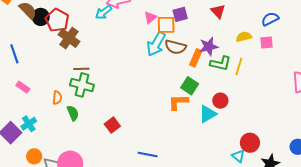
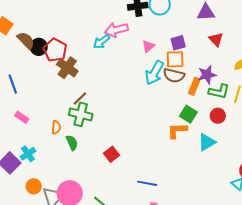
orange square: (166, 25) -> (175, 59), moved
brown line: (81, 69) -> (80, 98), turned -42
red circle: (220, 101) -> (218, 116), moved

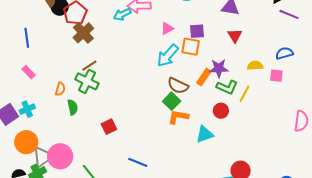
brown semicircle: (174, 76) -> (178, 86), moved
green square: (188, 114) -> (172, 101), moved
orange circle: (34, 186) -> (26, 142), size x1.5

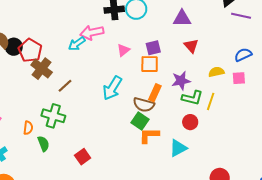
cyan arrow: (168, 56) -> (112, 88), moved
brown line: (89, 66) -> (65, 86), moved
orange rectangle: (204, 77) -> (155, 93), moved

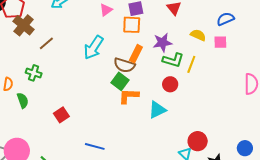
yellow semicircle: (216, 72) -> (198, 35), turned 35
green cross: (53, 116) -> (34, 73), size x0.7

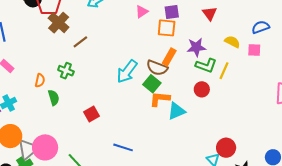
cyan arrow: (94, 47) -> (127, 71), moved
cyan triangle: (157, 110) -> (177, 111), moved

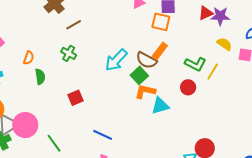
red triangle: (210, 13) -> (206, 13), turned 35
purple star: (196, 47) -> (220, 16), moved
green cross: (66, 71) -> (69, 53), moved

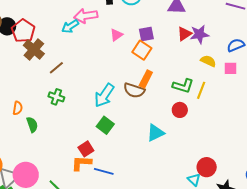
orange square: (161, 22) -> (142, 50), turned 30
green square: (139, 75) -> (105, 125), moved
orange L-shape: (145, 91) -> (81, 163), moved
red square: (76, 98) -> (86, 149), moved

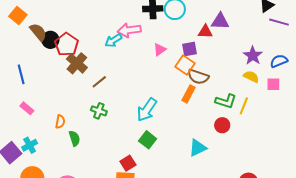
red triangle: (184, 34) -> (205, 32), moved, turned 35
purple star: (199, 34) -> (253, 56), moved, turned -30
brown semicircle: (134, 90) -> (198, 77), moved

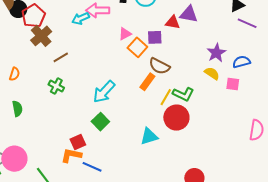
orange square: (185, 65) -> (137, 47), moved
yellow line: (244, 106) -> (166, 97), moved
orange semicircle: (60, 122) -> (14, 74), moved
red circle: (222, 125) -> (176, 118), size x1.6
green semicircle: (74, 138) -> (17, 109), moved

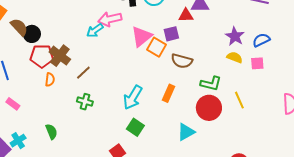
red pentagon: (33, 16) -> (42, 56), moved, turned -30
pink triangle: (125, 34) -> (141, 36), size x1.6
orange semicircle: (14, 74) -> (50, 80), moved
orange rectangle: (147, 82) -> (169, 93), moved
yellow line: (166, 97) -> (239, 100), moved, turned -42

